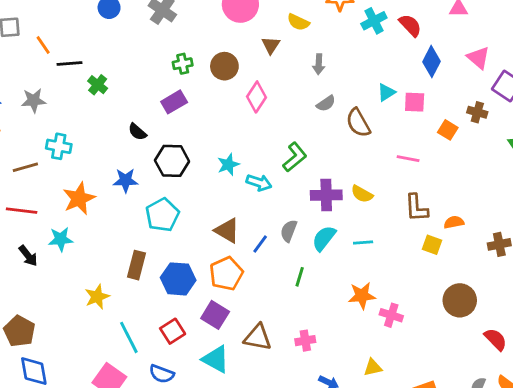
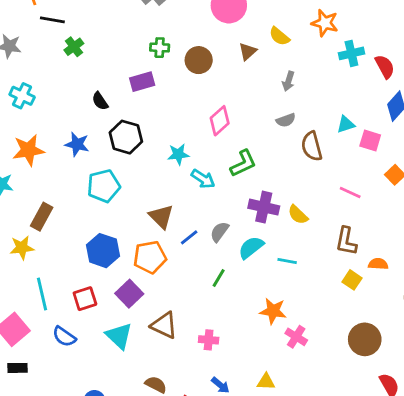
pink diamond: (257, 97) -> (220, 121), moved
brown rectangle: (136, 265) -> (42, 217), moved

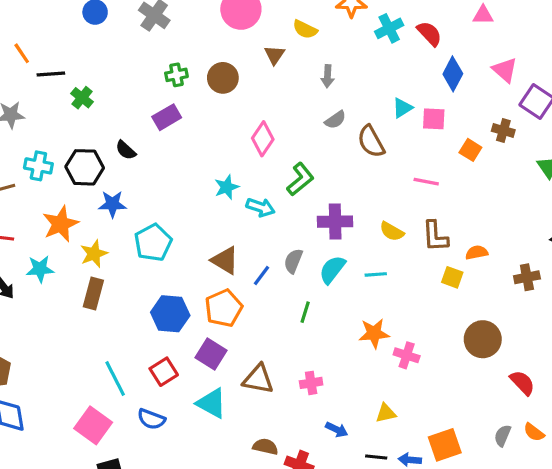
black hexagon: (126, 137) -> (85, 167), moved
yellow semicircle: (298, 215) -> (392, 231), moved
yellow star: (22, 248) -> (94, 254), moved

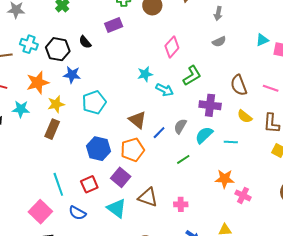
brown semicircle: (371, 141) -> (239, 85), moved
green line: (305, 312) -> (183, 159), turned 32

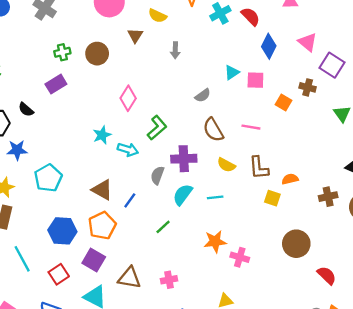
gray semicircle: (219, 42) -> (203, 95), moved
gray semicircle: (180, 126) -> (157, 175), moved
cyan line: (58, 184) -> (22, 259), moved

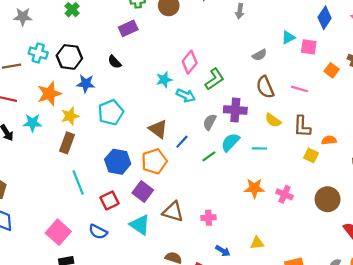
pink diamond: (128, 98) -> (190, 62), moved
black semicircle: (26, 110) -> (115, 62), moved
green line: (163, 227) -> (209, 156), moved
pink cross: (240, 257) -> (285, 194), moved

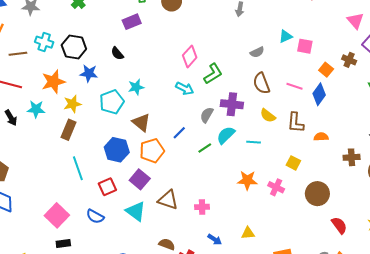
blue diamond: (325, 18) -> (319, 94), moved
cyan star: (164, 80) -> (136, 87), moved
brown triangle: (158, 129) -> (141, 122), moved
yellow square: (311, 155) -> (293, 163), moved

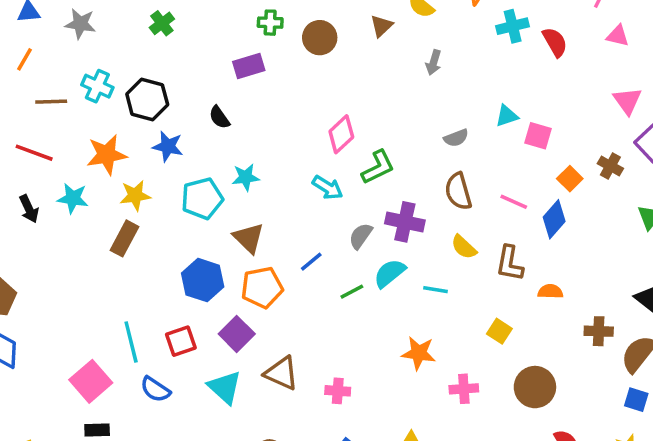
cyan line: (78, 168) -> (131, 342), moved
pink cross: (276, 187) -> (464, 389), moved, turned -35

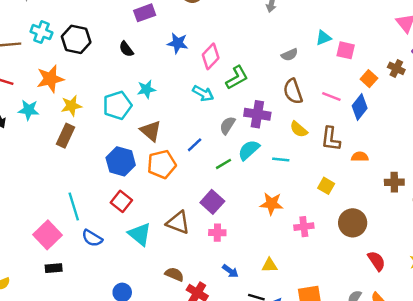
blue star: (168, 146) -> (178, 43), moved
purple square: (237, 334) -> (212, 202), moved
red square: (181, 341) -> (121, 201), moved, turned -30

